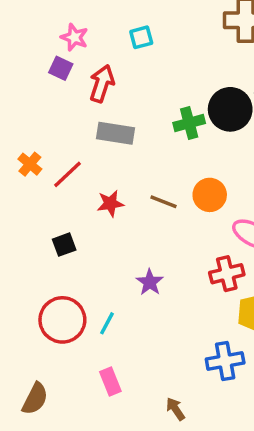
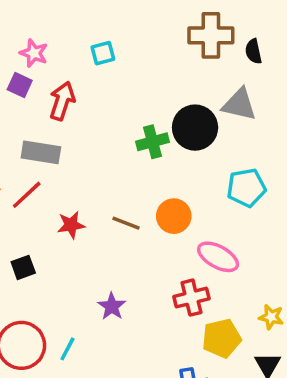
gray rectangle: (115, 133) -> (41, 152), moved

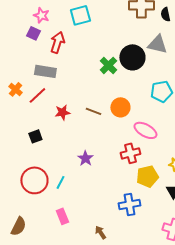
cyan square: (103, 53) -> (80, 15), size x1.5
green cross: (152, 142) -> (108, 65), turned -30

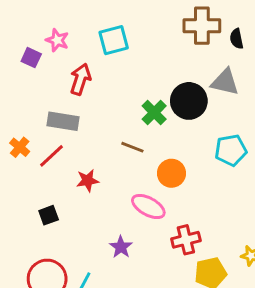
purple square: (33, 33) -> (31, 58), moved
brown line: (93, 111) -> (132, 147), moved
pink ellipse: (145, 130) -> (148, 207), moved

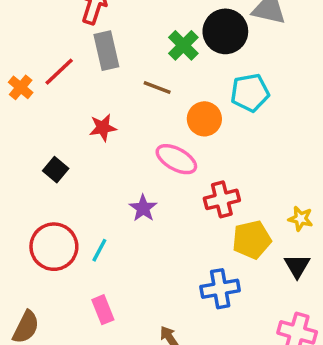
gray rectangle: (63, 121) -> (106, 51), moved, turned 68
cyan pentagon: (231, 150) -> (250, 93), moved
red line: (51, 156) -> (59, 72), moved
black square: (49, 215) -> (56, 170), turned -30

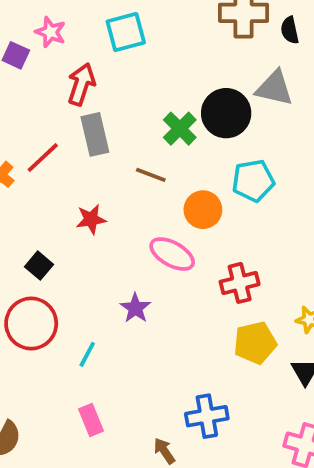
red cross: (222, 199) -> (240, 283), moved
red circle: (54, 247) -> (31, 324), moved
blue cross: (220, 289) -> (207, 416), moved

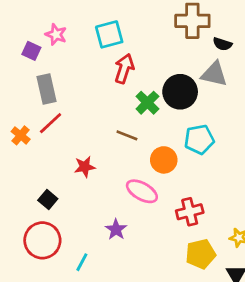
black semicircle: (290, 30) -> (222, 44), moved, turned -60
red arrow: (81, 84) -> (124, 69), moved
gray rectangle: (95, 134) -> (46, 89), moved

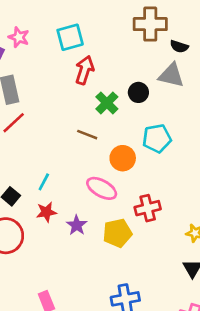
black circle: (180, 92) -> (138, 92), size x0.6
red star: (85, 167) -> (46, 212), moved
yellow pentagon: (201, 254) -> (117, 233), moved
cyan line: (82, 262) -> (44, 182), moved

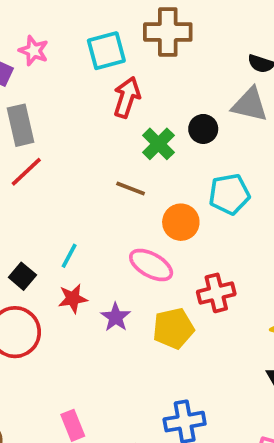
brown cross: (150, 24) -> (168, 32), moved

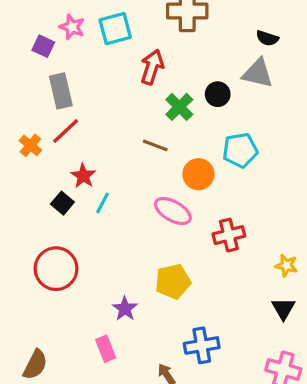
cyan square: (106, 51) -> (115, 29), moved
black square: (22, 276) -> (62, 203), moved
red star: (73, 299) -> (83, 176), moved, turned -30
purple star: (116, 317) -> (125, 309), moved
yellow pentagon: (173, 328) -> (173, 281), moved

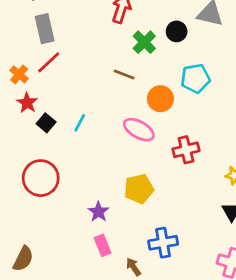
red star: (83, 176) -> (27, 103), moved
pink rectangle: (106, 349) -> (103, 245), moved

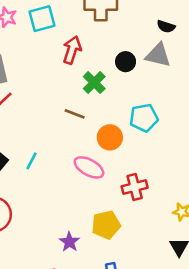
black circle: (177, 31) -> (126, 62), moved
yellow pentagon: (139, 189) -> (106, 225), moved
purple star: (99, 212) -> (69, 242), moved

